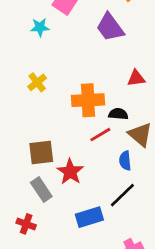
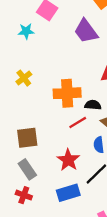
red star: (70, 172) -> (68, 160), moved
red cross: (26, 224) -> (24, 195), moved

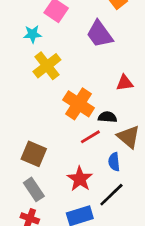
yellow cross: (24, 78) -> (47, 66), moved, size x1.5
orange cross: (67, 93) -> (79, 104), turned 36
brown square: (27, 138) -> (34, 154), turned 30

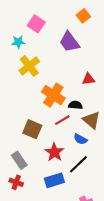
brown square: (34, 154) -> (32, 129), moved
blue semicircle: (114, 162) -> (80, 139), turned -56

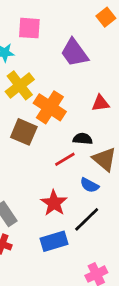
orange square: (83, 16) -> (106, 17), moved
pink square: (36, 24) -> (29, 28), turned -30
orange cross: (53, 95) -> (50, 107), moved
brown square: (32, 129) -> (24, 132), moved

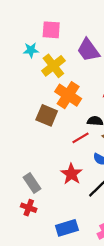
yellow cross: (20, 85) -> (53, 66), moved
blue rectangle: (54, 241) -> (67, 228), moved

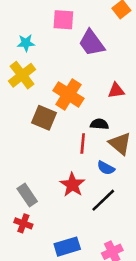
pink square: (51, 30) -> (63, 20), moved
yellow cross: (53, 66) -> (22, 75), moved
red line: (80, 138) -> (83, 143), turned -54

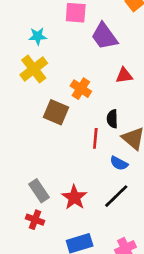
red triangle: (116, 91) -> (124, 76), moved
orange cross: (68, 94) -> (81, 89), size x0.7
black semicircle: (99, 124) -> (112, 119), turned -96
red star: (72, 185) -> (74, 197), moved

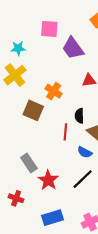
gray rectangle: (39, 191) -> (29, 163), moved

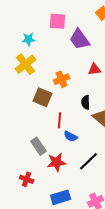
orange cross: (54, 91) -> (62, 79), turned 35
red line: (65, 132) -> (60, 120), moved
blue semicircle: (85, 152) -> (71, 136), moved
red star: (48, 180) -> (57, 162), turned 30

